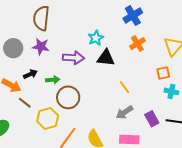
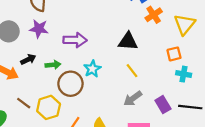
cyan star: (96, 38) -> (92, 69), moved
orange cross: (137, 44) -> (154, 15), moved
black triangle: (106, 58) -> (128, 41), moved
brown line: (25, 103) -> (24, 103), moved

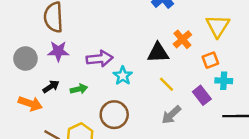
orange cross: (154, 15) -> (182, 39), moved
cyan star: (92, 69) -> (123, 76), moved
brown circle: (70, 84) -> (114, 115), moved
purple rectangle: (163, 105) -> (202, 95), moved

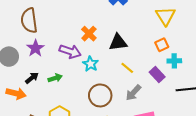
orange cross: (182, 39) -> (89, 34), moved
purple star: (58, 51) -> (35, 48), turned -30
purple arrow: (100, 59) -> (70, 51), turned 30
brown circle: (114, 115) -> (100, 95), moved

